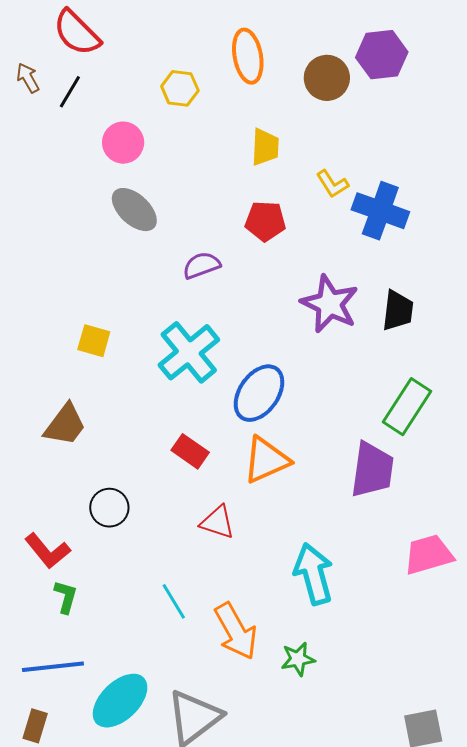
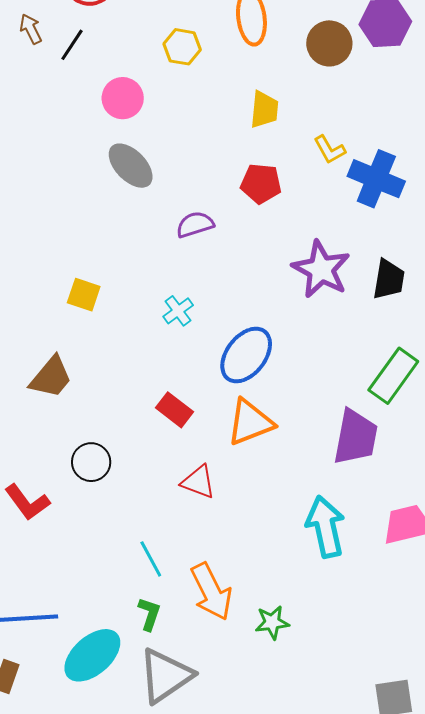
cyan cross: (189, 352) -> (178, 311), size x0.5
cyan arrow: (314, 574) -> (325, 527), moved
green L-shape: (66, 597) -> (149, 614), moved

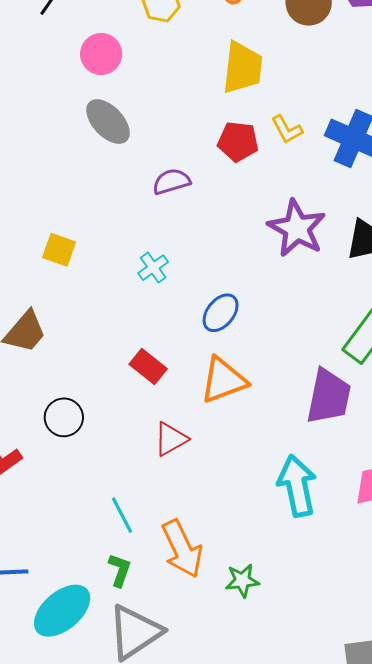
yellow trapezoid: (264, 110) -> (243, 68), size x1.4
yellow L-shape: (330, 150) -> (287, 129), moved
blue ellipse: (246, 355) -> (221, 313), size x0.7
red triangle: (198, 482) -> (171, 439), turned -51

